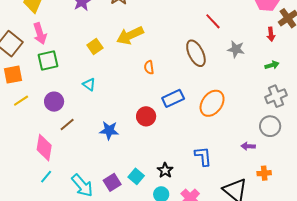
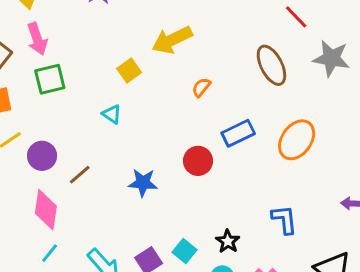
yellow square: (95, 46) -> (129, 70), moved
gray star: (236, 49) -> (331, 58), size x1.4
orange semicircle: (149, 67) -> (201, 87), turned 48
purple circle: (54, 102) -> (42, 156), moved

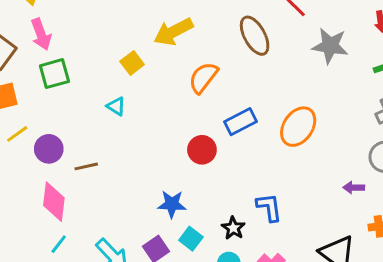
brown ellipse: (271, 65) -> (255, 36), moved
orange semicircle: (201, 87) -> (203, 78), size x1.6
brown line: (80, 175) -> (86, 166), turned 30
blue star: (143, 183) -> (172, 204), moved
blue L-shape: (284, 219) -> (269, 207), moved

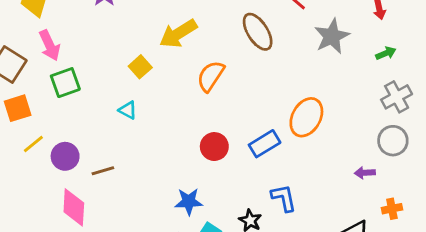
gray star: (330, 46) -> (332, 36), turned -30
blue rectangle: (241, 122) -> (265, 144), moved

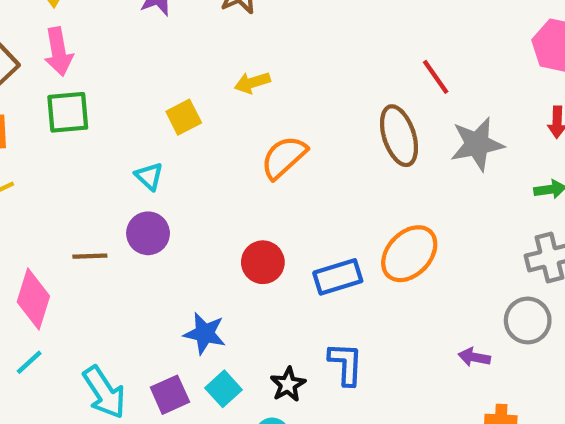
brown ellipse: (258, 32) -> (399, 136), moved
yellow arrow: (178, 34) -> (252, 83), size x0.6
purple circle: (65, 156) -> (148, 233), moved

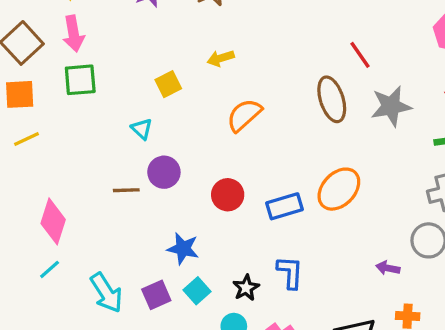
purple circle: (148, 233) -> (164, 172), moved
brown line: (90, 256) -> (126, 190), moved

